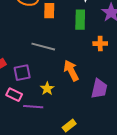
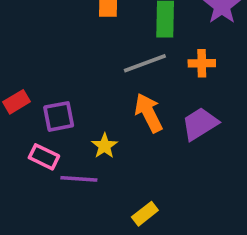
gray line: (43, 47) -> (145, 63), moved, turned -35
purple trapezoid: (99, 89) -> (200, 124), moved, turned -135

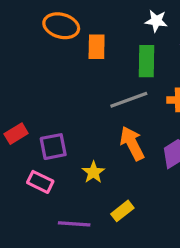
purple line: (79, 179) -> (74, 224), moved
yellow rectangle: (145, 214) -> (122, 211), moved

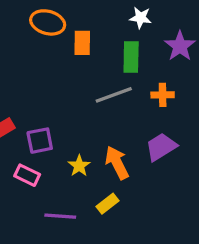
orange arrow: (132, 143) -> (117, 163), moved

